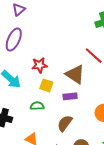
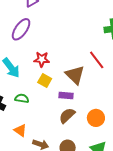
green semicircle: (37, 106) -> (22, 98), moved
brown semicircle: (65, 123) -> (67, 116), moved

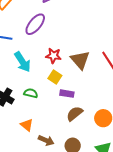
brown triangle: (75, 75) -> (80, 60), moved
purple rectangle: (66, 95) -> (67, 94), moved

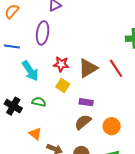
purple ellipse: (35, 24) -> (43, 33), turned -30
brown triangle: (80, 60) -> (88, 68), turned 40
purple rectangle: (67, 94) -> (86, 102), moved

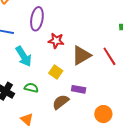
red star: (61, 64) -> (56, 41), moved
brown semicircle: (83, 122) -> (61, 102), moved

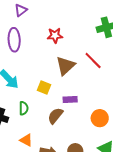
red star: (56, 41) -> (55, 35), moved
green semicircle: (31, 88) -> (24, 108), turned 88

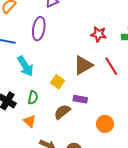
red star: (55, 35) -> (99, 34), moved
orange triangle: (26, 140) -> (30, 121), moved

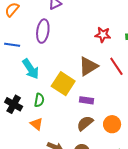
yellow square: (57, 82) -> (63, 84), size x1.6
brown semicircle: (62, 112) -> (85, 123), moved

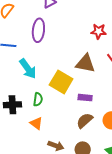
brown triangle: (88, 66) -> (85, 63), turned 45
black cross: (14, 104) -> (12, 105), turned -30

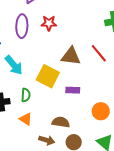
red star: (99, 31) -> (49, 23), moved
brown semicircle: (85, 121) -> (61, 122), moved, turned 54

